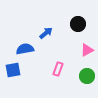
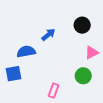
pink rectangle: (58, 69) -> (54, 91), moved
green circle: (87, 76) -> (83, 76), moved

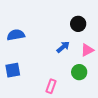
blue arrow: (48, 35) -> (63, 47), moved
blue semicircle: (26, 52) -> (16, 35), moved

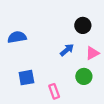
blue square: (13, 70) -> (26, 78), moved
pink rectangle: (51, 86) -> (54, 91), turned -40

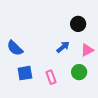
blue semicircle: (17, 37) -> (15, 48), moved, turned -126
pink rectangle: (54, 91) -> (51, 77), moved

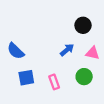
pink triangle: (87, 50) -> (93, 53), turned 40

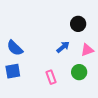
pink triangle: (93, 53) -> (87, 50), turned -32
blue square: (26, 78) -> (13, 71), moved

